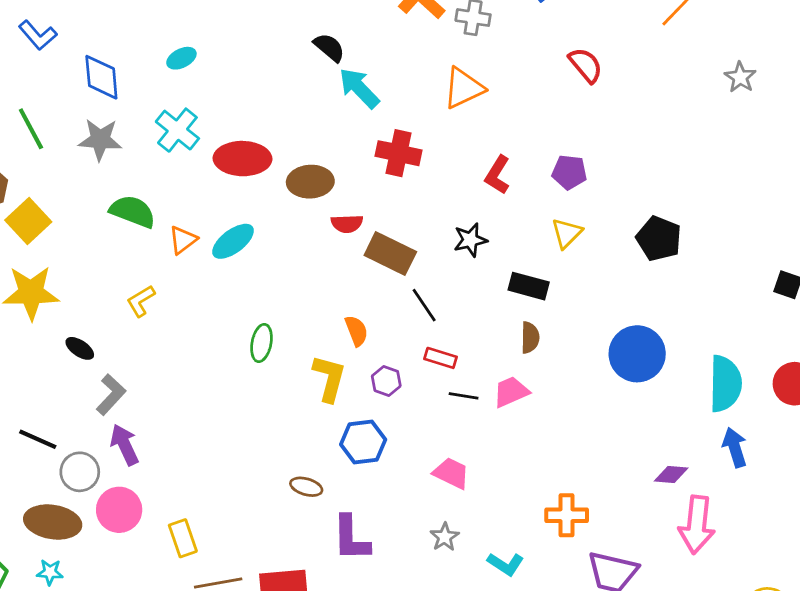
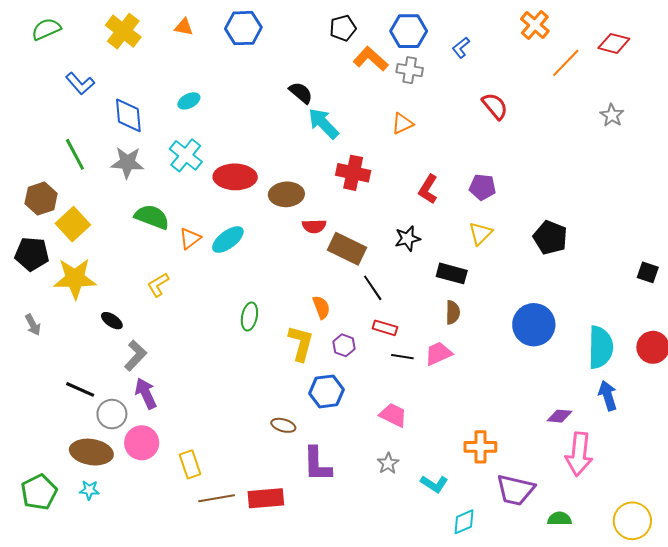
orange triangle: (464, 88) -> (402, 124), size x0.7

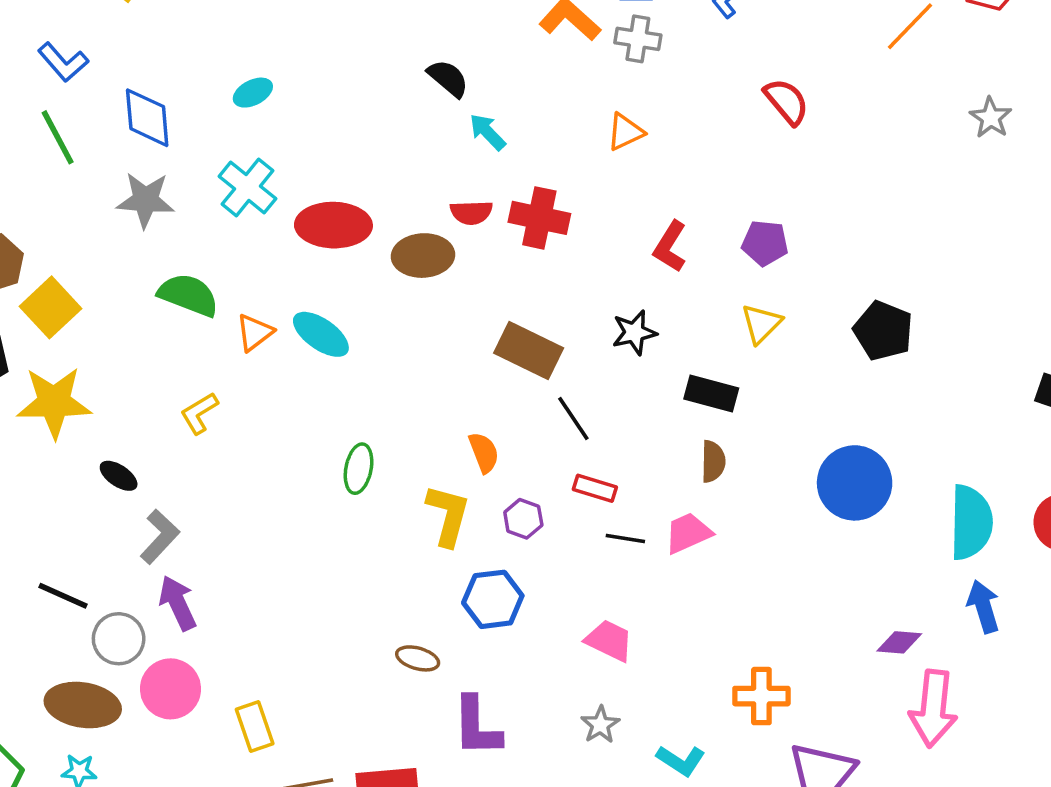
cyan arrow: (323, 124) -> (487, 132), size x0.7
green line: (75, 154) -> (58, 137), moved
red semicircle: (314, 226) -> (471, 213), moved
cyan ellipse: (228, 240) -> (321, 334), turned 72

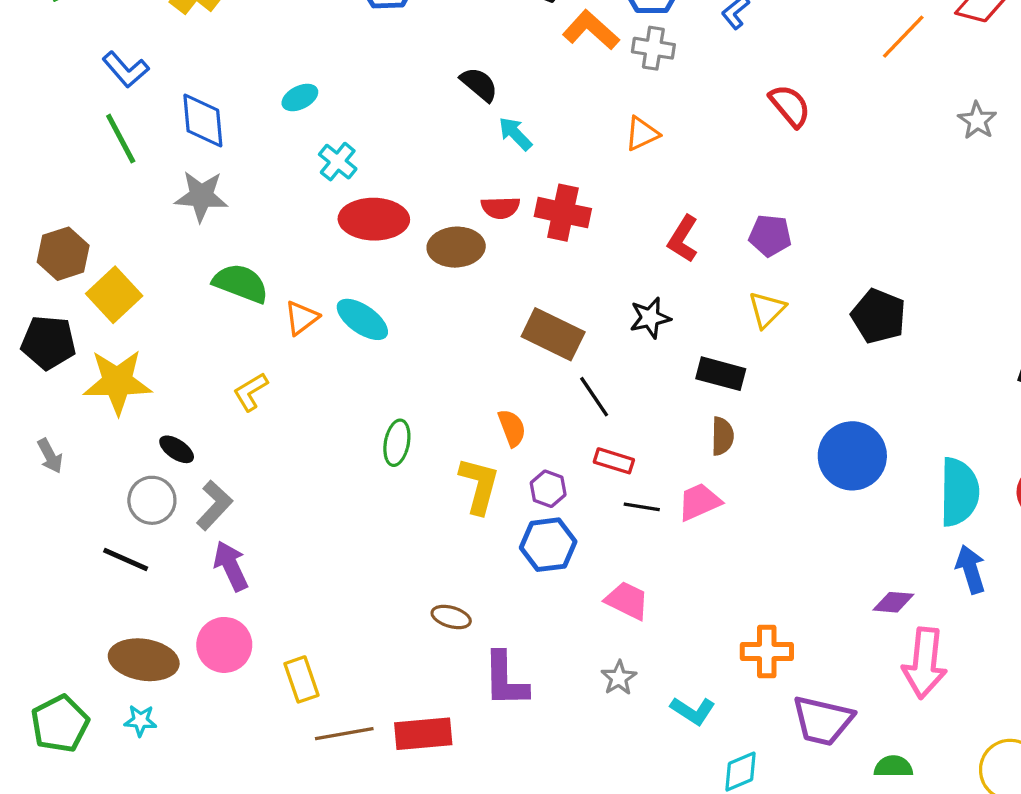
cyan cross: (247, 187) -> (338, 162), moved, size x0.7
blue hexagon: (493, 599) -> (548, 545), moved
gray circle: (119, 639) -> (152, 500), moved

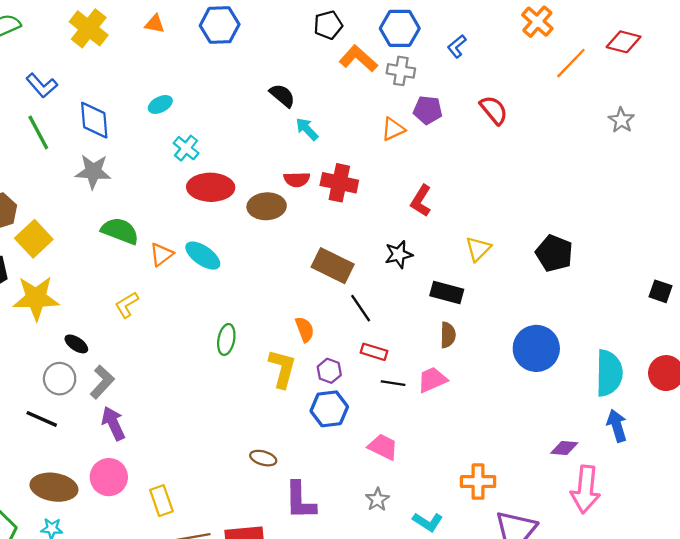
purple pentagon: (770, 236) -> (428, 110), moved

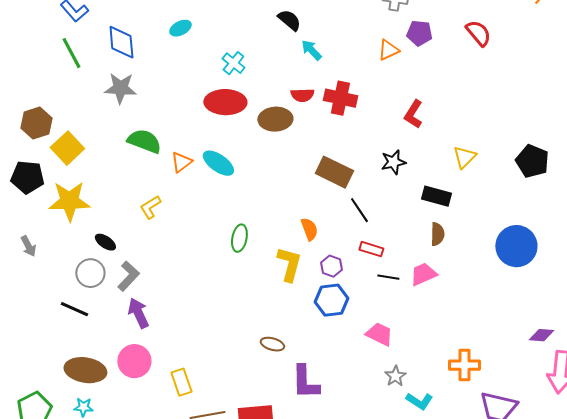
cyan cross: (186, 148) -> (233, 63), moved
gray star: (377, 499) -> (395, 376), moved

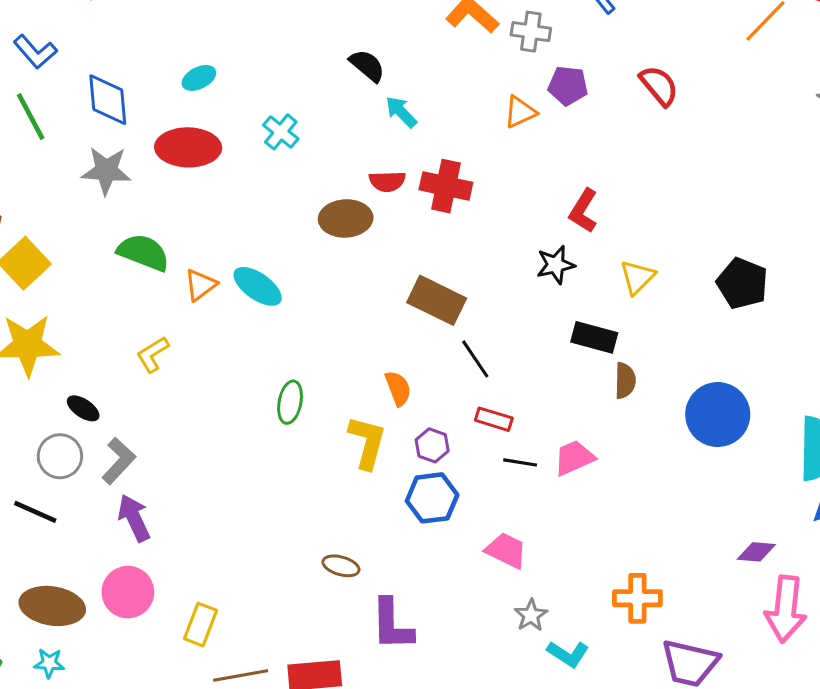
red ellipse: (225, 102) -> (188, 147), moved
red L-shape: (413, 114) -> (583, 211), moved
black star: (393, 162) -> (556, 265), moved
brown semicircle: (437, 234) -> (625, 381), moved
yellow rectangle: (181, 382) -> (200, 625), turned 40

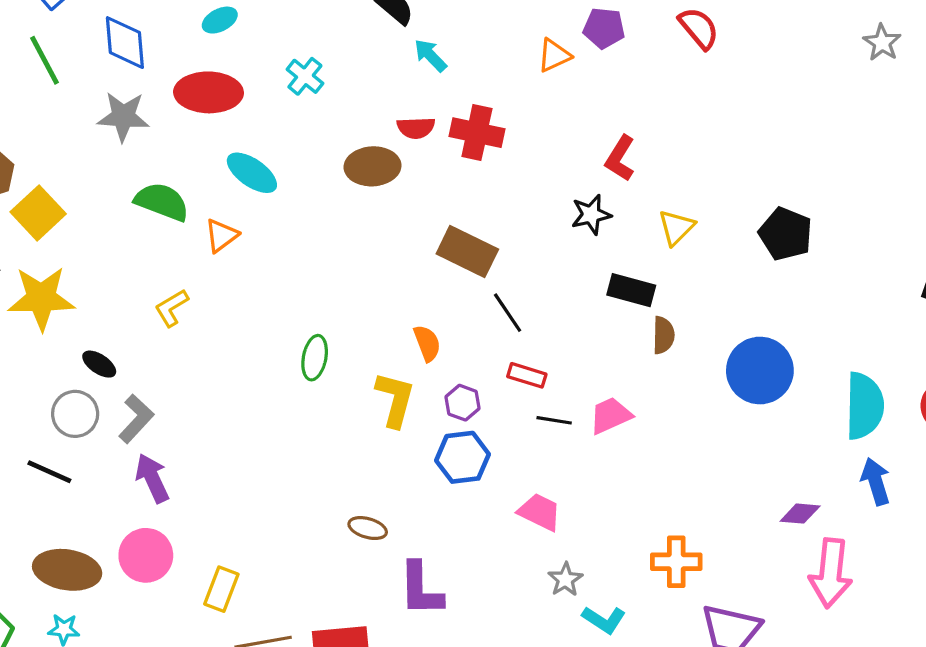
cyan ellipse: (258, 286) -> (252, 173), moved

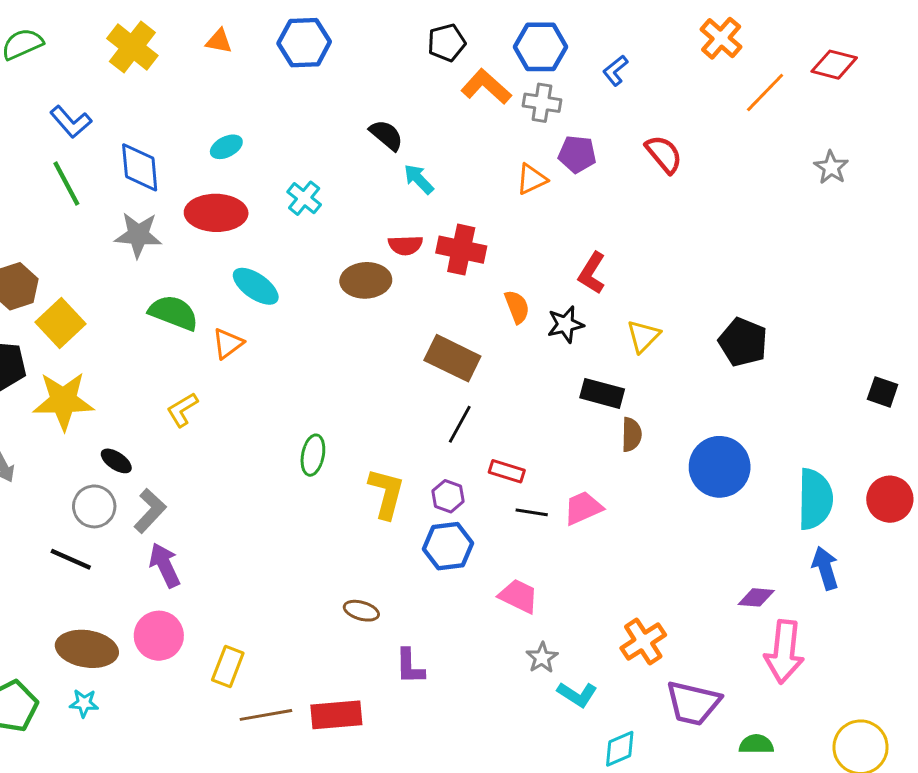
black line: (508, 313) -> (460, 424), moved, turned 63
orange semicircle: (427, 343) -> (517, 307), moved
orange cross: (676, 562) -> (643, 642), turned -33
purple L-shape: (421, 589) -> (410, 666), size x0.7

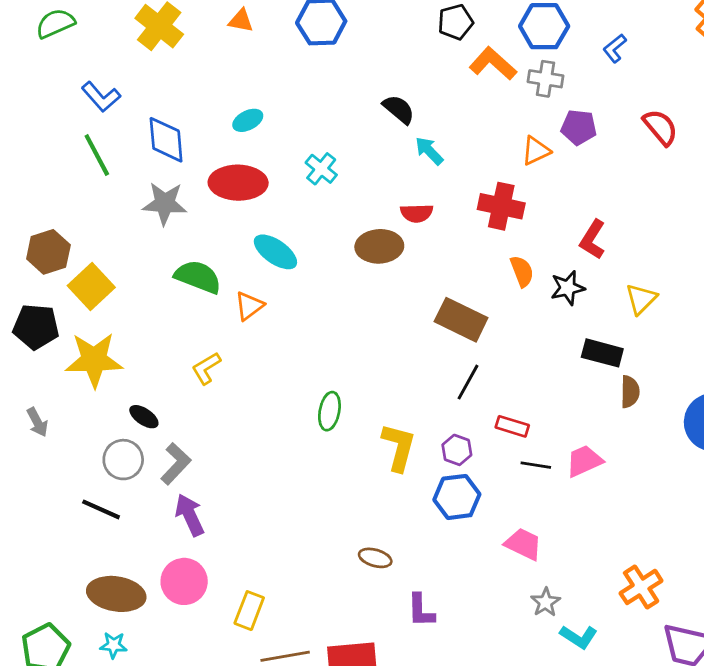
red cross: (461, 250) -> (501, 206), moved

